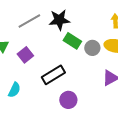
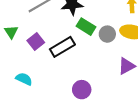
black rectangle: (53, 75) -> (62, 47), moved
cyan semicircle: (14, 90) -> (24, 79), turned -91

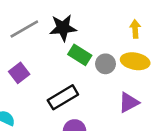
black rectangle: (62, 47) -> (63, 97), moved

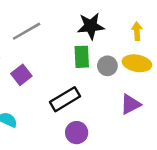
black star: (63, 28) -> (91, 26), moved
green rectangle: (80, 55) -> (82, 57), turned 55

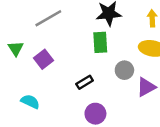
gray circle: (107, 66) -> (124, 70), moved
black rectangle: (65, 99) -> (85, 82), size x0.6

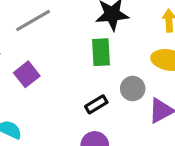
black rectangle: (85, 82) -> (96, 104), moved

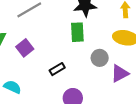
black rectangle: (96, 104) -> (57, 69), moved

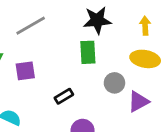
purple square: (25, 48) -> (25, 71), turned 30

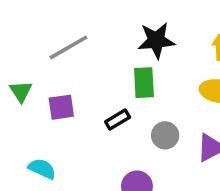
gray circle: (114, 83) -> (165, 135), moved
black rectangle: (64, 96) -> (118, 120), moved

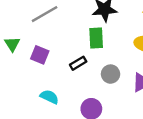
purple square: (61, 107) -> (40, 55), turned 30
cyan semicircle: (42, 169) -> (49, 97), moved

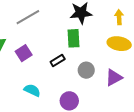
purple square: (40, 55) -> (24, 53), turned 35

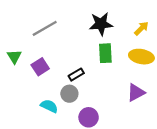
yellow arrow: (119, 17) -> (141, 28), turned 48
green rectangle: (74, 38) -> (105, 53), moved
gray circle: (86, 70) -> (69, 94), moved

